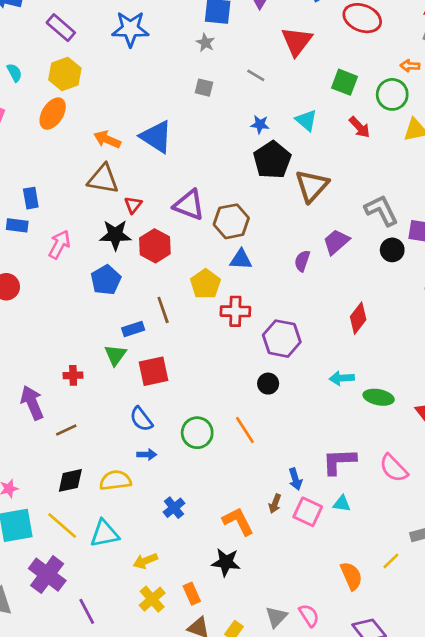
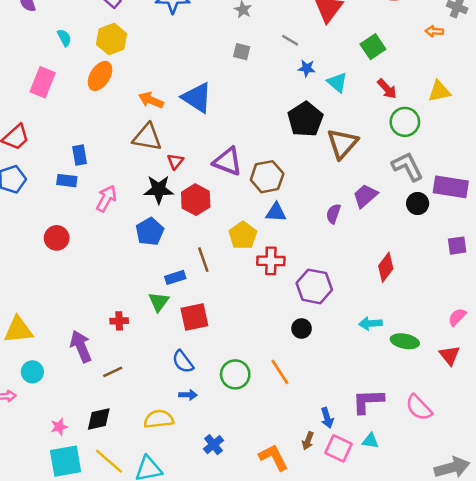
green square: (344, 82) -> (373, 47), turned 35
green circle: (392, 94) -> (405, 122), moved
blue star: (260, 124) -> (307, 68), moved
black diamond: (70, 480) -> (99, 419), moved

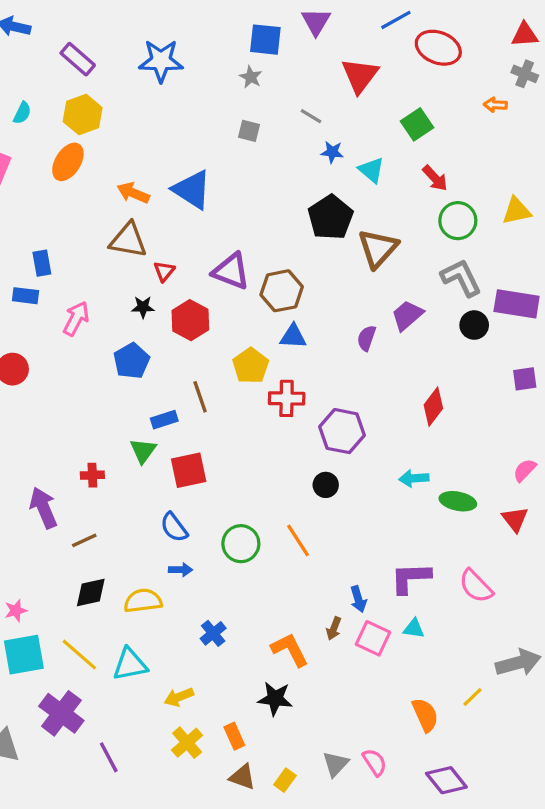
cyan semicircle: (64, 38) -> (22, 113), turned 54
yellow triangle: (439, 91) -> (517, 211), moved
black star: (159, 189) -> (143, 307), size x0.6
black diamond: (99, 419) -> (91, 593), moved

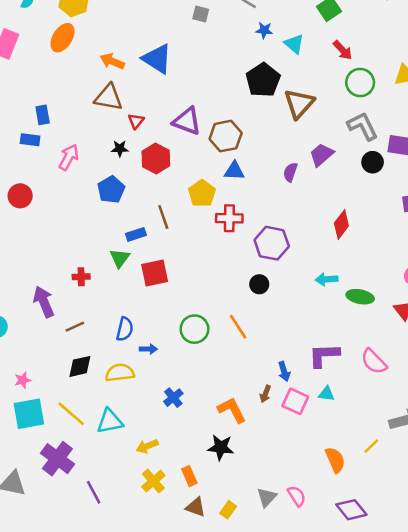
blue semicircle: (174, 527) -> (125, 329), moved, turned -130

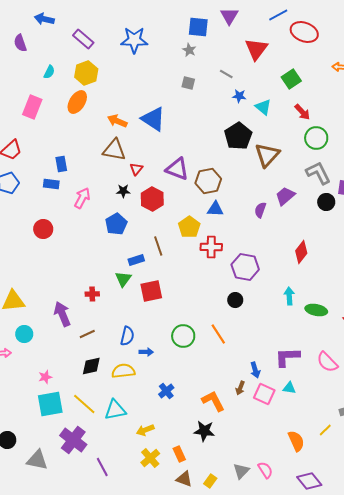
cyan arrow: (326, 279) -> (289, 296), turned 90

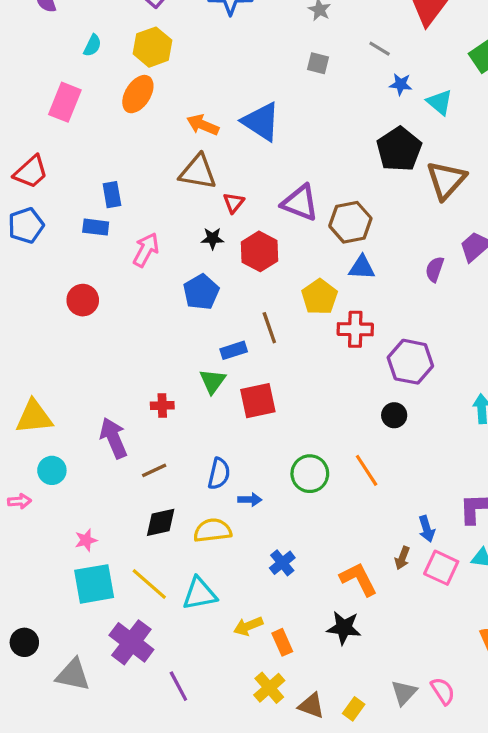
orange rectangle: (179, 454) -> (282, 642), moved
yellow cross: (150, 458) -> (269, 688), moved

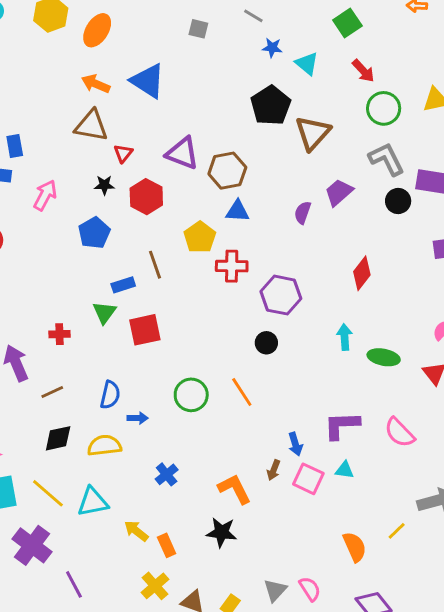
orange ellipse: (138, 94) -> (97, 30), moved
yellow arrow: (248, 626) -> (136, 531), turned 60

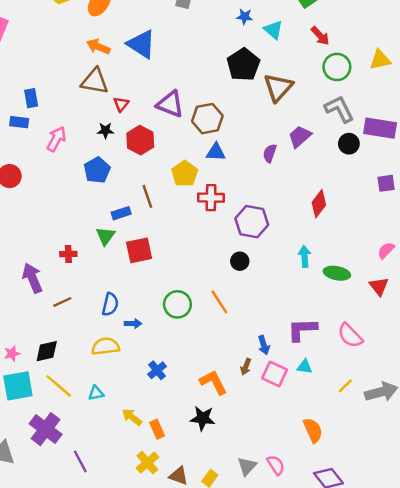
black diamond: (58, 438) -> (47, 351), moved
cyan triangle: (93, 502) -> (96, 393), size x0.6
yellow line: (397, 531) -> (345, 386), moved

